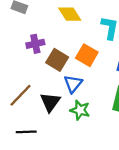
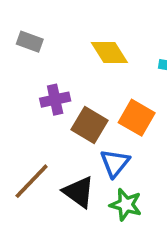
black triangle: (50, 102) -> (79, 192), turned -30

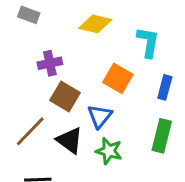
yellow diamond: (109, 53) -> (95, 24), turned -44
brown square: (90, 125) -> (65, 97), moved

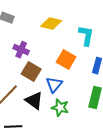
purple cross: (50, 63) -> (21, 50), turned 35

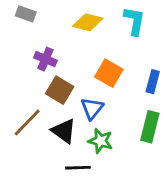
cyan L-shape: (86, 36) -> (134, 21), moved
black line: (13, 127) -> (78, 168), moved

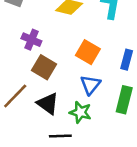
blue triangle: (92, 108) -> (90, 85), moved

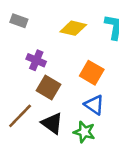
blue triangle: (90, 85) -> (94, 105), turned -35

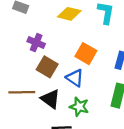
blue triangle: (94, 105) -> (75, 78), moved
brown line: (20, 116) -> (22, 92), turned 45

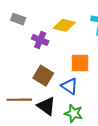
purple cross: (36, 43) -> (40, 40), moved
orange square: (86, 54) -> (80, 63), turned -30

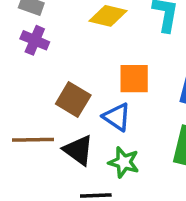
purple cross: (40, 40) -> (35, 40), moved

